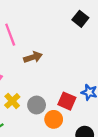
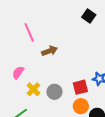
red square: (67, 101) -> (80, 87), turned -35
orange circle: (54, 119) -> (81, 106), moved

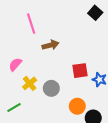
red square: (80, 87) -> (80, 71), moved

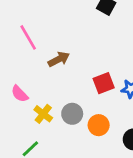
pink semicircle: (15, 64) -> (20, 94), turned -72
orange circle: (77, 106) -> (99, 125), moved

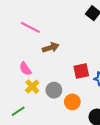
pink line: (28, 37) -> (30, 27), turned -42
pink semicircle: (20, 94) -> (25, 69), moved

